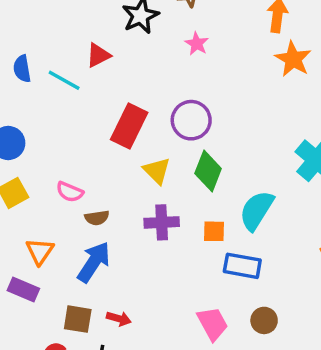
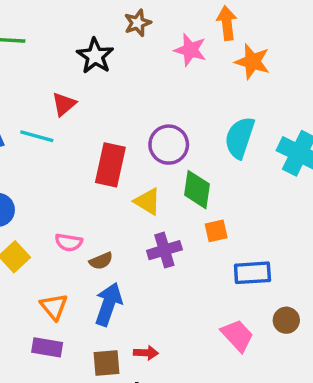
pink star: (197, 44) -> (190, 50), moved, size x1.4
cyan semicircle: (257, 210) -> (240, 138), moved
orange square: (214, 231) -> (216, 231), moved

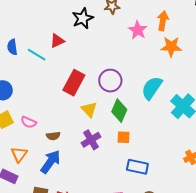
orange star: (252, 62) -> (171, 47), turned -30
pink semicircle: (69, 242) -> (29, 122), moved
purple cross: (164, 250) -> (91, 140), turned -30

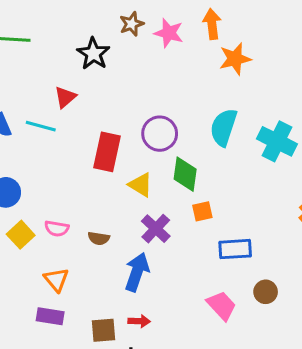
pink star: (138, 30) -> (169, 33), moved
brown semicircle: (53, 136) -> (99, 238), turned 32
blue arrow: (51, 162) -> (137, 272), moved

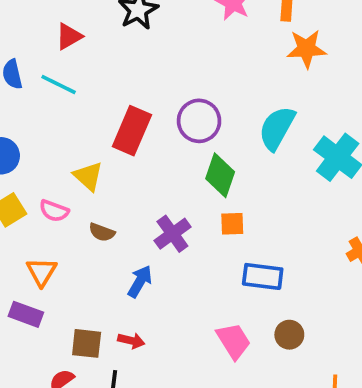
red triangle: (65, 97) -> (69, 36), moved
yellow triangle: (141, 185) -> (88, 176), moved
blue arrow: (137, 272) -> (140, 281), size x0.7

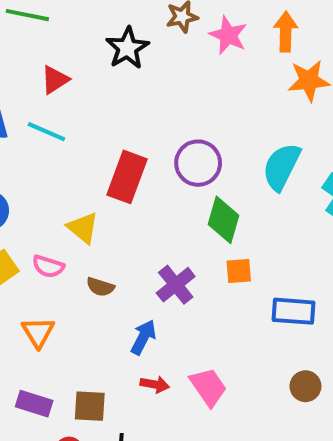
blue rectangle: (263, 276) -> (293, 311), moved
purple rectangle: (26, 314) -> (34, 404), moved
red arrow: (131, 341) -> (155, 384), moved
pink trapezoid: (233, 341) -> (208, 387), moved

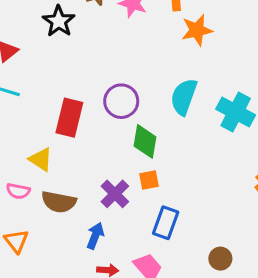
orange square: (239, 271) -> (149, 180), moved
brown semicircle: (100, 287) -> (59, 202), size x1.6
blue rectangle: (293, 311) -> (166, 223), moved, turned -68

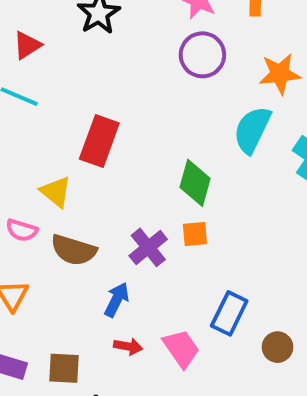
orange star: (197, 30) -> (280, 74), moved
purple circle: (121, 101) -> (202, 55), moved
blue rectangle: (166, 223) -> (229, 313), moved

